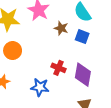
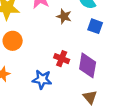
blue square: (82, 37) -> (95, 26), moved

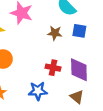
brown star: (64, 16) -> (55, 33), moved
brown triangle: (90, 97) -> (77, 97), moved

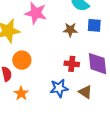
brown triangle: (77, 97) -> (85, 92), moved

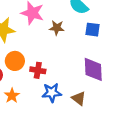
brown star: (70, 30) -> (57, 28), moved
red cross: (72, 64) -> (38, 70), moved

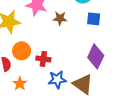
purple diamond: (93, 69) -> (96, 56), turned 30
brown triangle: (79, 98) -> (83, 84), size x1.5

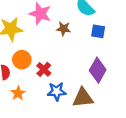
red cross: (43, 59) -> (44, 69), turned 32
brown triangle: (83, 84) -> (83, 98), turned -45

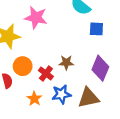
brown star: (63, 29) -> (66, 63), moved
orange star: (18, 93) -> (34, 99), moved

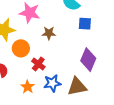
brown star: (66, 63) -> (49, 33), moved
orange circle: (23, 66) -> (21, 48), moved

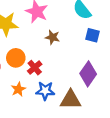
orange circle: (21, 48) -> (16, 58), moved

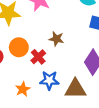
brown star: (53, 37) -> (56, 39), moved
orange star: (18, 89) -> (23, 89), moved

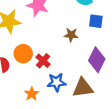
brown star: (56, 39) -> (71, 35), moved

